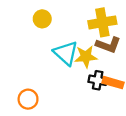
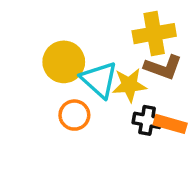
yellow circle: (42, 19) -> (64, 62), moved, size x1.5
orange circle: (28, 99) -> (74, 115), moved

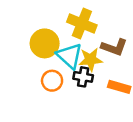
yellow cross: (154, 34) -> (82, 24), moved, turned 32
black cross: (147, 120) -> (83, 77), moved

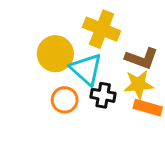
yellow star: (91, 60) -> (138, 84), moved

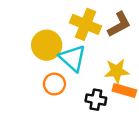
brown L-shape: (142, 58) -> (119, 24), moved, turned -48
black cross: (103, 95) -> (96, 100), moved

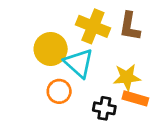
brown L-shape: (119, 24) -> (130, 26), turned 128

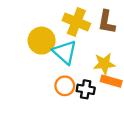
orange circle: (59, 91) -> (65, 86), moved

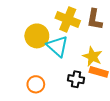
yellow star: (104, 64) -> (92, 57), turned 30
orange circle: (65, 86) -> (36, 84), moved

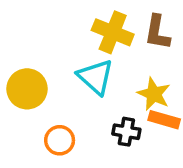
yellow circle: (37, 36) -> (27, 89), moved

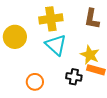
yellow cross: (113, 32) -> (51, 19), moved, turned -30
yellow circle: (27, 89) -> (15, 37), moved

